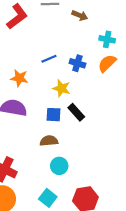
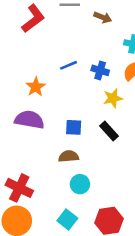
orange star: (19, 78) -> (36, 87), turned 30
yellow star: (61, 88) -> (113, 98), moved, turned -30
black rectangle: (76, 112) -> (109, 131), moved

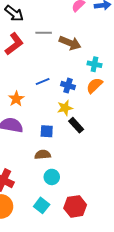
brown arrow: (103, 17) -> (70, 43), size x1.5
yellow star: (113, 98) -> (65, 108), moved
black rectangle: (109, 131) -> (76, 125), moved

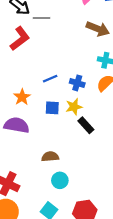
gray line: (44, 33) -> (41, 18), moved
brown arrow: (70, 43) -> (98, 29), moved
blue square: (47, 131) -> (52, 108), moved

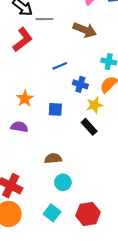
brown arrow: (98, 29) -> (85, 30), moved
blue line: (50, 79) -> (60, 66), moved
yellow star: (74, 107) -> (95, 105), moved
purple semicircle: (17, 125) -> (19, 127), size x0.7

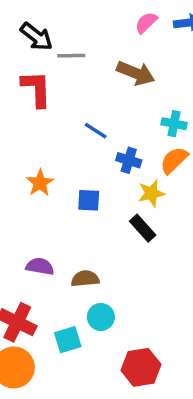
red L-shape: (23, 40) -> (36, 89), turned -55
blue line: (60, 66) -> (96, 131), turned 56
purple semicircle: (19, 127) -> (40, 266), moved
cyan square: (52, 213) -> (68, 340), moved, turned 35

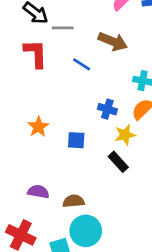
blue line: (96, 131) -> (82, 64), moved
cyan circle: (101, 317) -> (86, 231), size x1.5

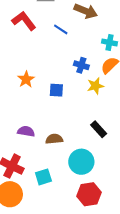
red L-shape: (36, 54) -> (24, 21), turned -35
black rectangle: (118, 162) -> (99, 129), moved
cyan circle: (86, 231) -> (81, 162), moved

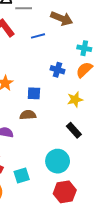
blue line: (61, 29) -> (38, 36), turned -48
yellow star: (95, 86) -> (75, 100), moved
brown semicircle: (54, 139) -> (28, 115), moved

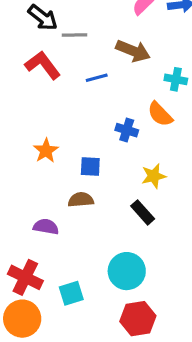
cyan cross: (84, 48) -> (176, 79), moved
orange semicircle: (84, 70) -> (160, 114), moved, turned -90
black rectangle: (74, 130) -> (143, 212), moved

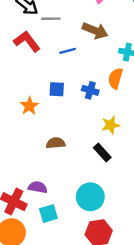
orange semicircle: (160, 114) -> (115, 78), turned 60
blue square: (90, 166) -> (57, 89), moved
purple semicircle: (46, 227) -> (38, 187), moved

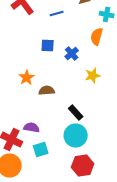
blue cross: (90, 90) -> (72, 54), moved, turned 32
orange star: (29, 106) -> (27, 78), moved
black rectangle: (102, 153) -> (76, 112), moved

